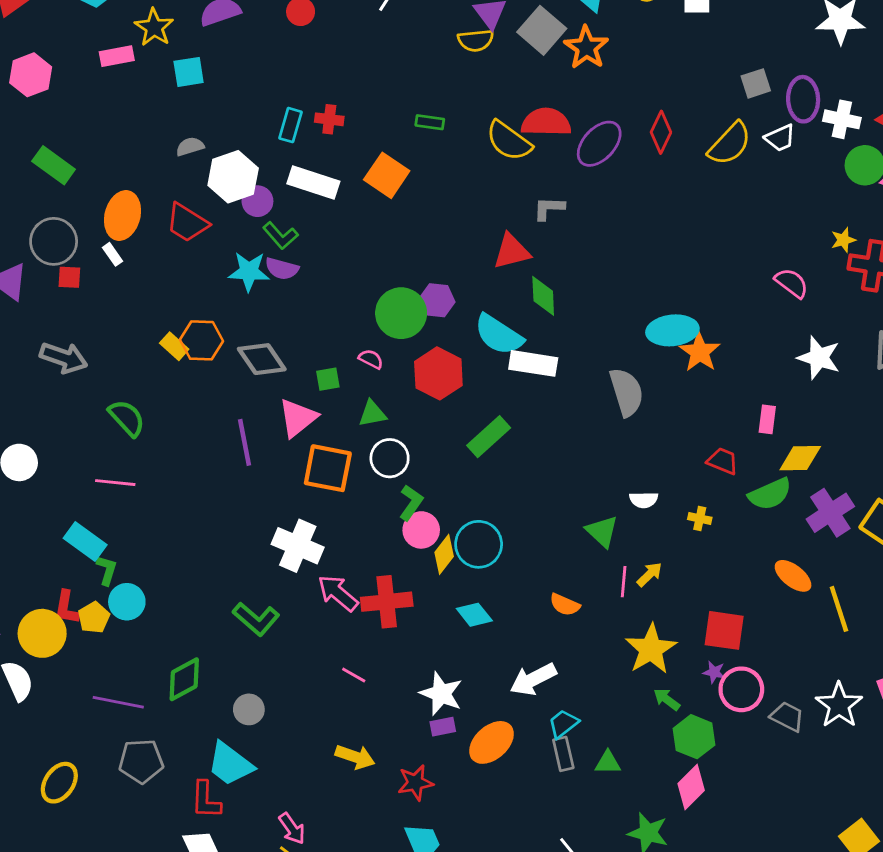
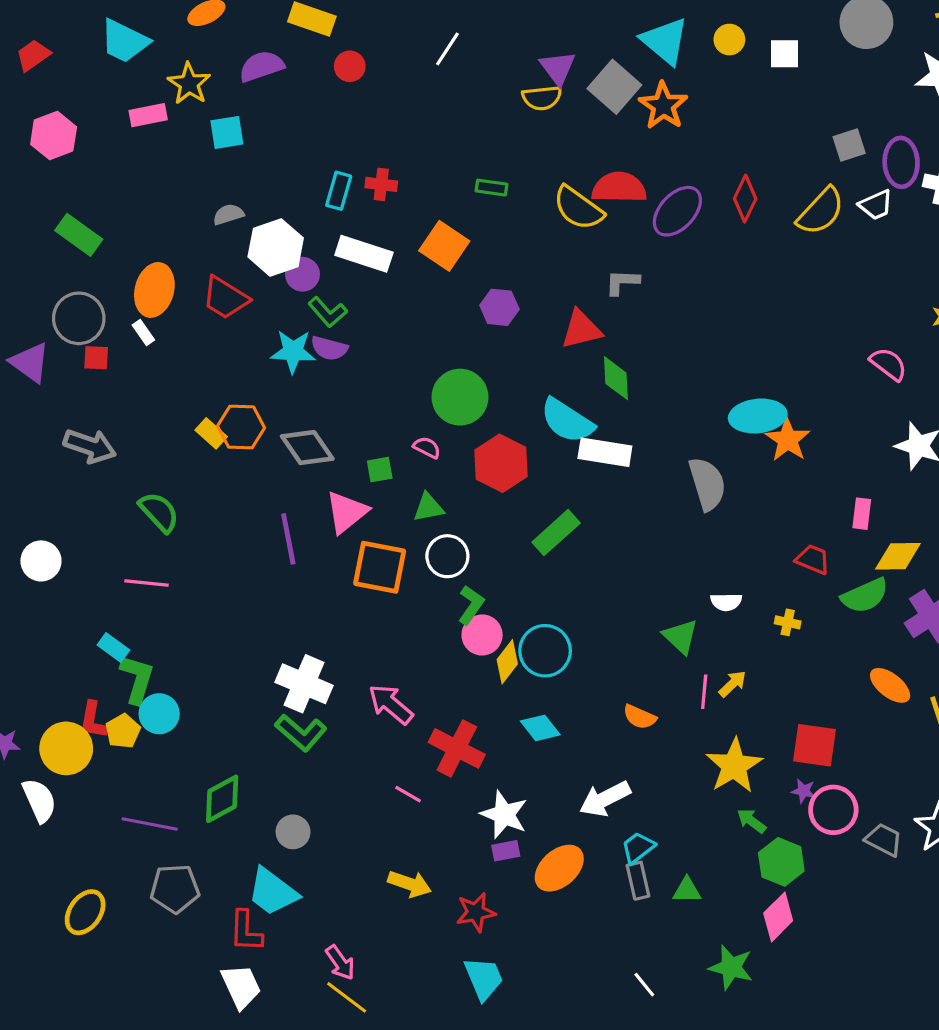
purple hexagon: (437, 300) -> (499, 307), moved
cyan rectangle: (85, 541) -> (113, 648), size x0.7
white cross: (298, 546) -> (304, 684), moved
green L-shape: (107, 570) -> (137, 679), size x1.5
red cross: (387, 602) -> (457, 748), moved, turned 33

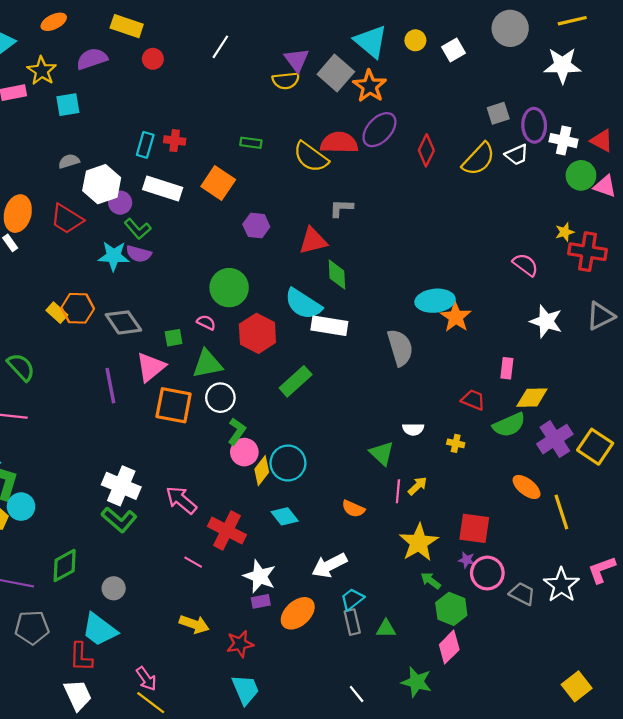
white square: (785, 54) -> (454, 50), turned -30
purple ellipse: (677, 211) -> (379, 130), moved
green triangle: (428, 507) -> (207, 364), size x1.4

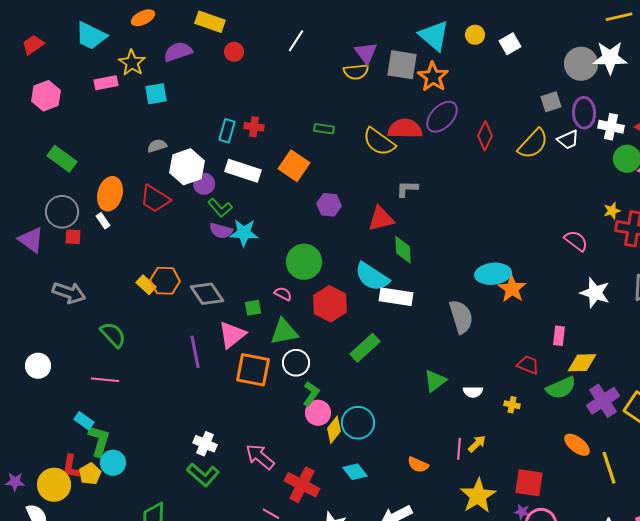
gray circle: (510, 28) -> (581, 64), moved
gray square: (336, 73) -> (402, 65), turned -32
cyan star: (114, 256) -> (244, 233), moved
green triangle: (382, 453) -> (435, 381), moved, turned 40
white cross: (121, 486) -> (205, 444), size x0.7

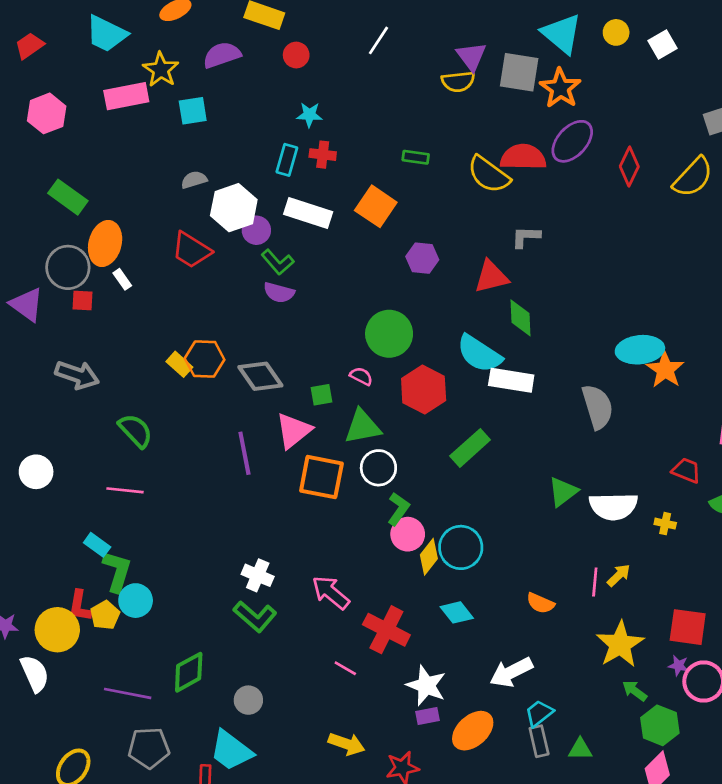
pink rectangle: (106, 83) -> (126, 96), size x1.4
orange ellipse: (110, 194) -> (105, 243), moved
cyan star: (244, 233) -> (309, 115), moved, size x0.7
white semicircle: (473, 392) -> (613, 506), size x1.8

